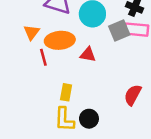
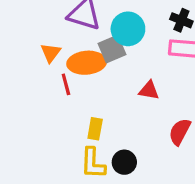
gray square: (119, 30) -> (112, 49), moved
red triangle: (88, 54) -> (149, 90), moved

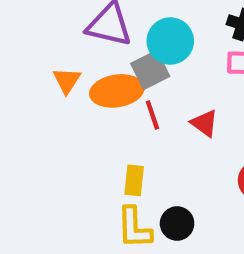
red line: (66, 84) -> (152, 115), moved
red triangle: (149, 90) -> (204, 123), turned 30

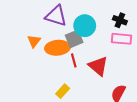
red triangle: (204, 123) -> (98, 66), size x1.5
yellow rectangle: (134, 180) -> (63, 91), turned 32

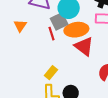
orange ellipse: (57, 48) -> (76, 30), moved
red line: (74, 60) -> (52, 34), moved

